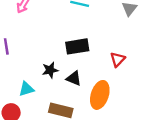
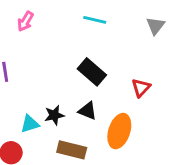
black rectangle: (77, 46) -> (92, 72), turned 50
black star: (50, 70) -> (54, 115), moved

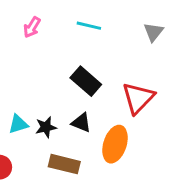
pink arrow: (25, 21) -> (32, 27), moved
red triangle: (141, 88) -> (138, 98), size x1.6
cyan triangle: (30, 124) -> (18, 124), moved

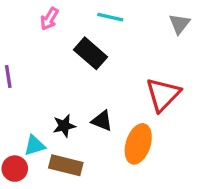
black rectangle: (86, 81) -> (90, 53), moved
cyan triangle: (18, 124) -> (35, 146), moved
brown rectangle: (64, 164) -> (66, 165), moved

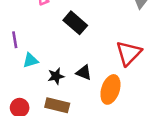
cyan triangle: (35, 146) -> (30, 60), moved

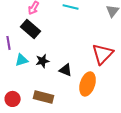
black rectangle: (75, 23) -> (31, 29), moved
black star: (56, 76) -> (43, 61), moved

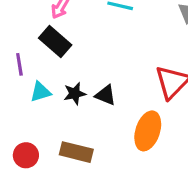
black triangle: (66, 70) -> (106, 95), moved

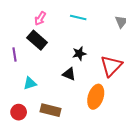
cyan triangle: (41, 92) -> (30, 83), moved
black star: (75, 94) -> (79, 53), moved

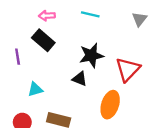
pink arrow: (40, 19) -> (47, 16), turned 56
black star: (79, 53) -> (91, 55), size x1.5

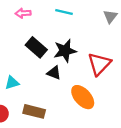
black rectangle: (43, 40) -> (36, 47), moved
orange ellipse: (110, 105) -> (83, 97), turned -60

